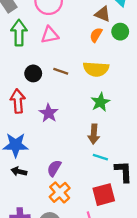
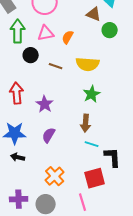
orange semicircle: (96, 35) -> (68, 37), moved
black circle: (33, 73) -> (31, 55), moved
purple semicircle: (54, 168) -> (49, 135), moved

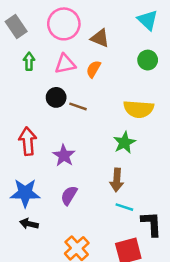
brown triangle: (94, 14) -> (100, 38), moved
green arrow: (18, 31) -> (29, 61), size x0.6
black circle: (31, 55) -> (56, 97), moved
yellow semicircle: (88, 64) -> (139, 109), moved

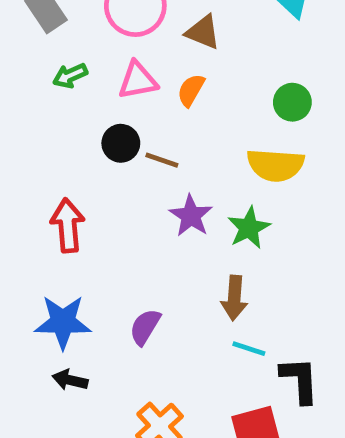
green circle: (148, 60) -> (292, 102), moved
green arrow: (29, 61) -> (70, 76), turned -114
purple star: (64, 155) -> (191, 216), moved

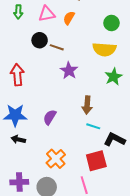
green arrow: (70, 76) -> (18, 12), turned -64
green star: (249, 228) -> (114, 77), moved
black L-shape: (300, 380) -> (115, 139), turned -60

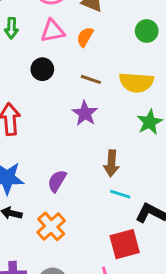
green circle: (111, 23) -> (147, 31), moved
brown line: (57, 47) -> (91, 79), moved
orange cross: (56, 159) -> (51, 226), moved

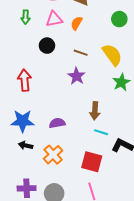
yellow semicircle: (136, 82) -> (112, 55), turned -130
purple semicircle: (57, 181) -> (57, 123), turned 49
red square: (125, 244) -> (92, 162), moved, turned 30

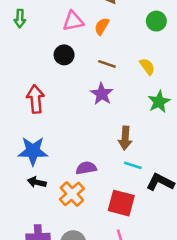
green arrow: (26, 17) -> (20, 18), moved
yellow semicircle: (112, 55) -> (147, 67), size x0.6
purple semicircle: (57, 123) -> (86, 168), moved

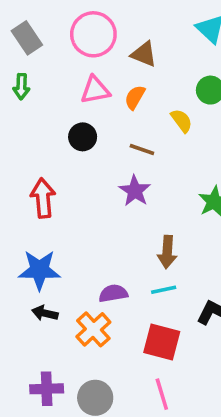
yellow semicircle: (147, 67) -> (182, 121), moved
cyan line: (133, 165) -> (164, 290), moved, turned -30

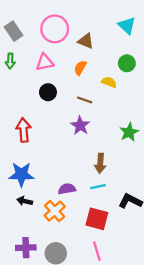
pink triangle: (95, 90) -> (45, 62), moved
yellow semicircle: (182, 121) -> (109, 82), turned -32

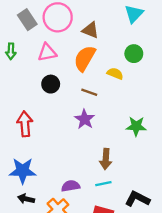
cyan triangle: (127, 26) -> (134, 14), turned 30
gray rectangle: (14, 31) -> (27, 20), moved
orange semicircle: (80, 68) -> (85, 58), size x1.6
green star: (129, 132) -> (136, 126), turned 30

